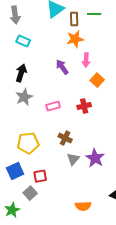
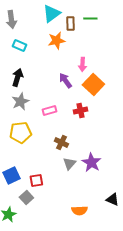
orange star: (75, 39) -> (56, 40), moved
purple arrow: (62, 67) -> (65, 80), moved
orange square: (97, 80) -> (93, 84), size x1.5
yellow pentagon: (28, 143) -> (20, 132), moved

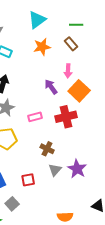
brown rectangle: (70, 24) -> (71, 44), moved, turned -40
red cross: (80, 110) -> (66, 117), size x1.5
red square: (36, 180) -> (28, 180), moved

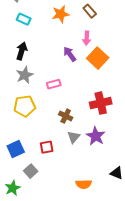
red cross: (66, 117) -> (101, 103), moved

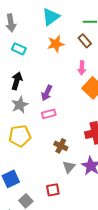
purple arrow: (70, 54) -> (47, 93), moved, turned -119
red square: (47, 147) -> (53, 190), moved

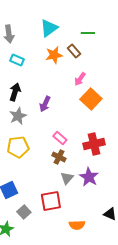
brown rectangle: (85, 41) -> (74, 51), moved
pink arrow: (82, 68) -> (80, 79), turned 32
pink rectangle: (49, 114) -> (60, 138), moved, turned 56
red square: (53, 190) -> (51, 201), size x1.5

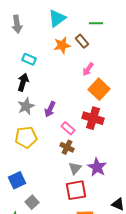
cyan rectangle: (17, 60) -> (29, 59), moved
purple arrow: (45, 104) -> (50, 109), moved
red cross: (94, 144) -> (93, 118), moved, turned 30
red square: (51, 201) -> (76, 190), moved

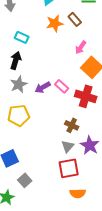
purple arrow: (50, 109) -> (43, 87), turned 35
pink rectangle: (68, 128) -> (62, 86), moved
brown cross: (67, 147) -> (72, 125), moved

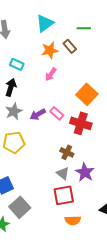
pink arrow: (81, 47) -> (51, 74), moved
gray triangle: (68, 146) -> (63, 173), turned -32
gray square: (25, 180) -> (20, 207), size x1.5

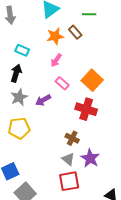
pink rectangle: (57, 113) -> (62, 83), moved

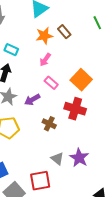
green line: (89, 14) -> (97, 23), moved, turned 64
brown cross: (72, 138) -> (49, 124), moved
red square: (69, 181) -> (40, 181), moved

